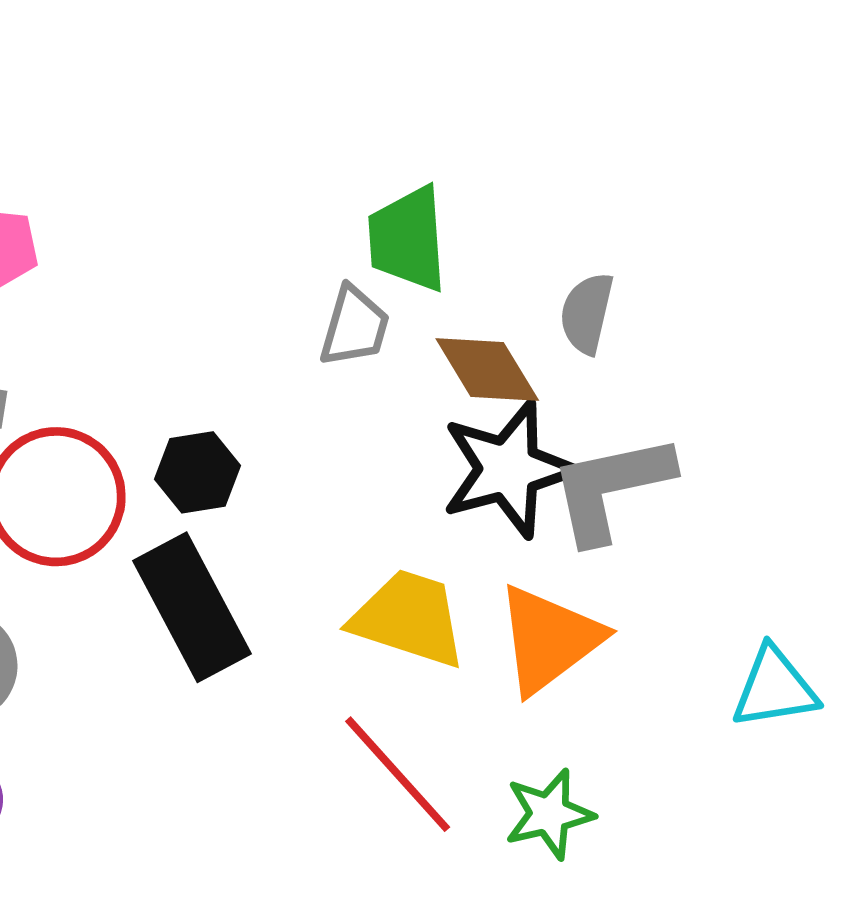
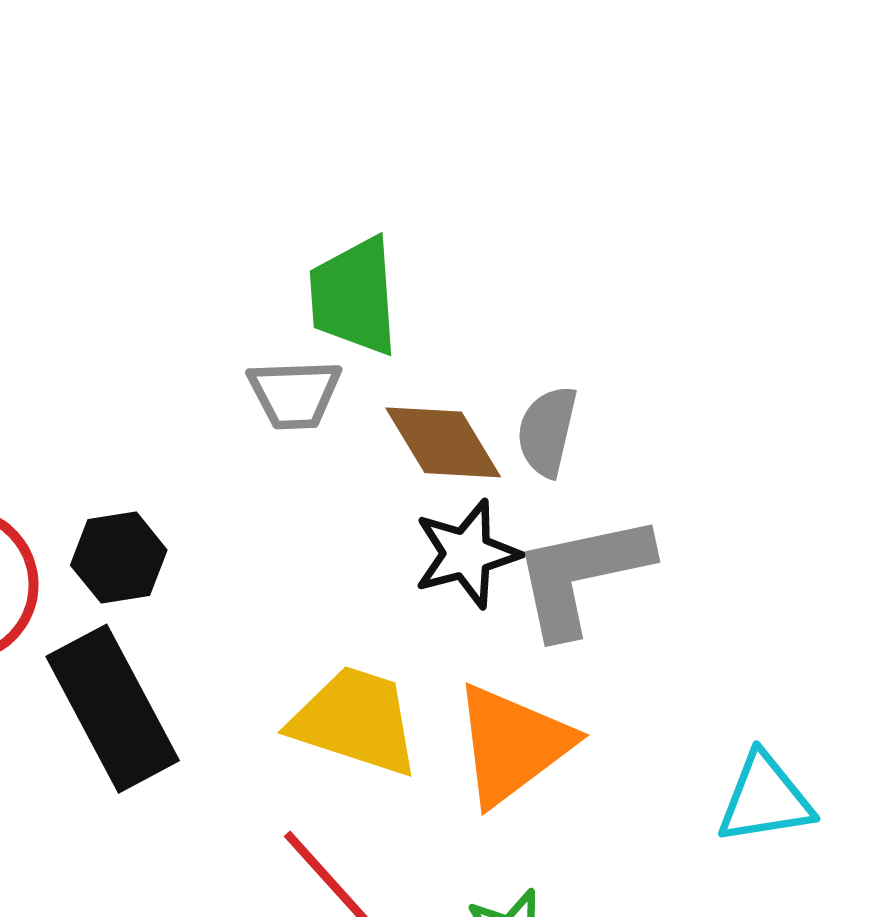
gray semicircle: (587, 313) -> (547, 431), moved
gray trapezoid: (355, 326) -> (295, 394), turned 72
black star: (508, 469) -> (467, 554), size x0.7

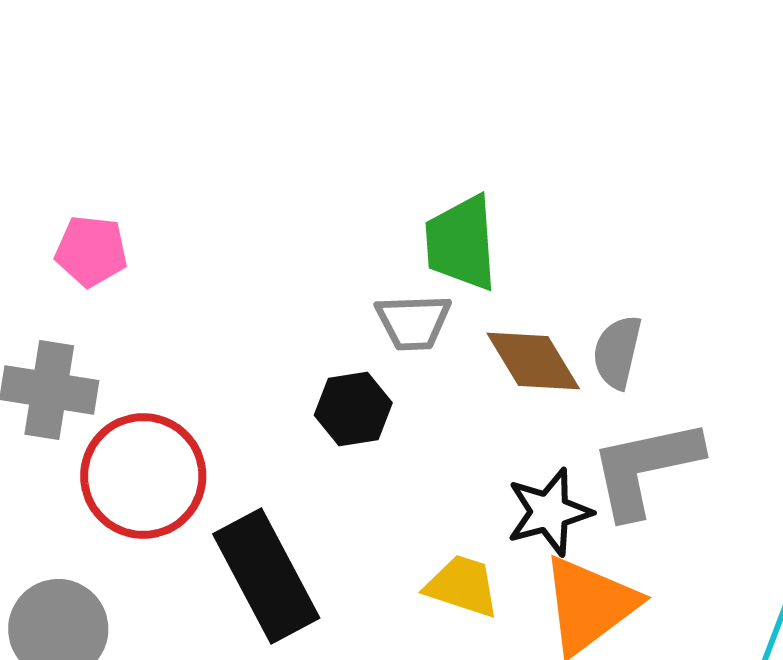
black star: (467, 554) -> (549, 512), moved
black hexagon: (119, 558) -> (353, 409), moved
yellow trapezoid: (355, 721) -> (462, 586), size x0.7

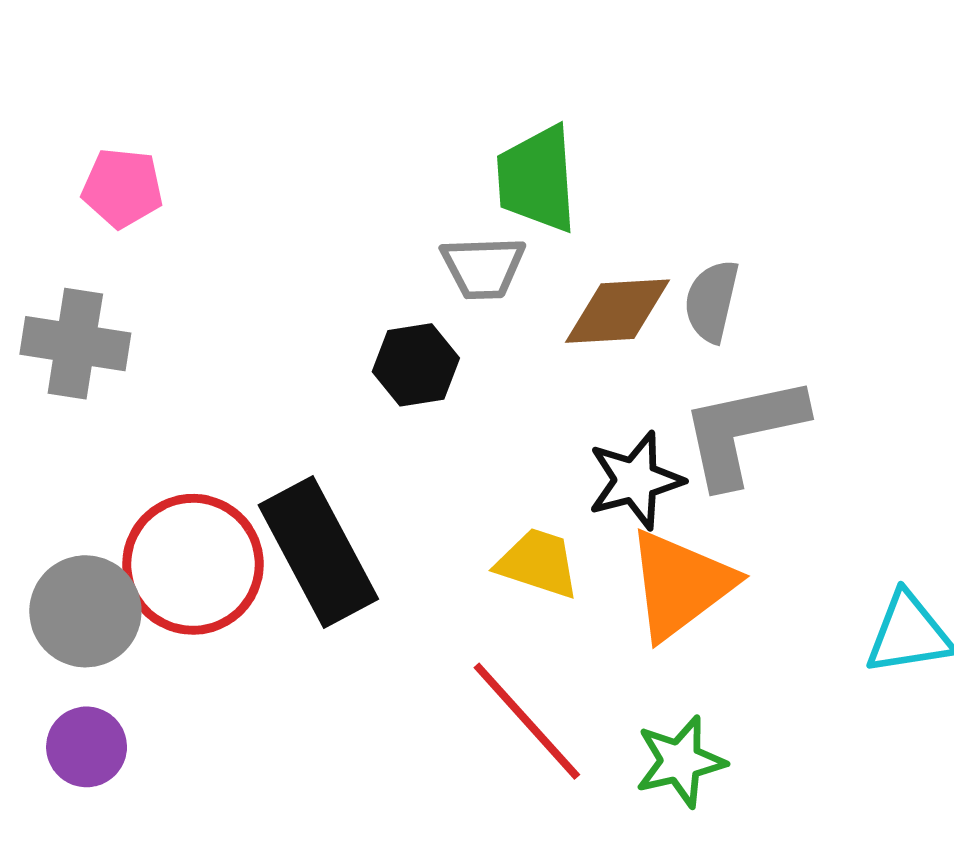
brown diamond: (533, 361) -> (618, 311), turned -62
red circle: (143, 476) -> (193, 564), moved

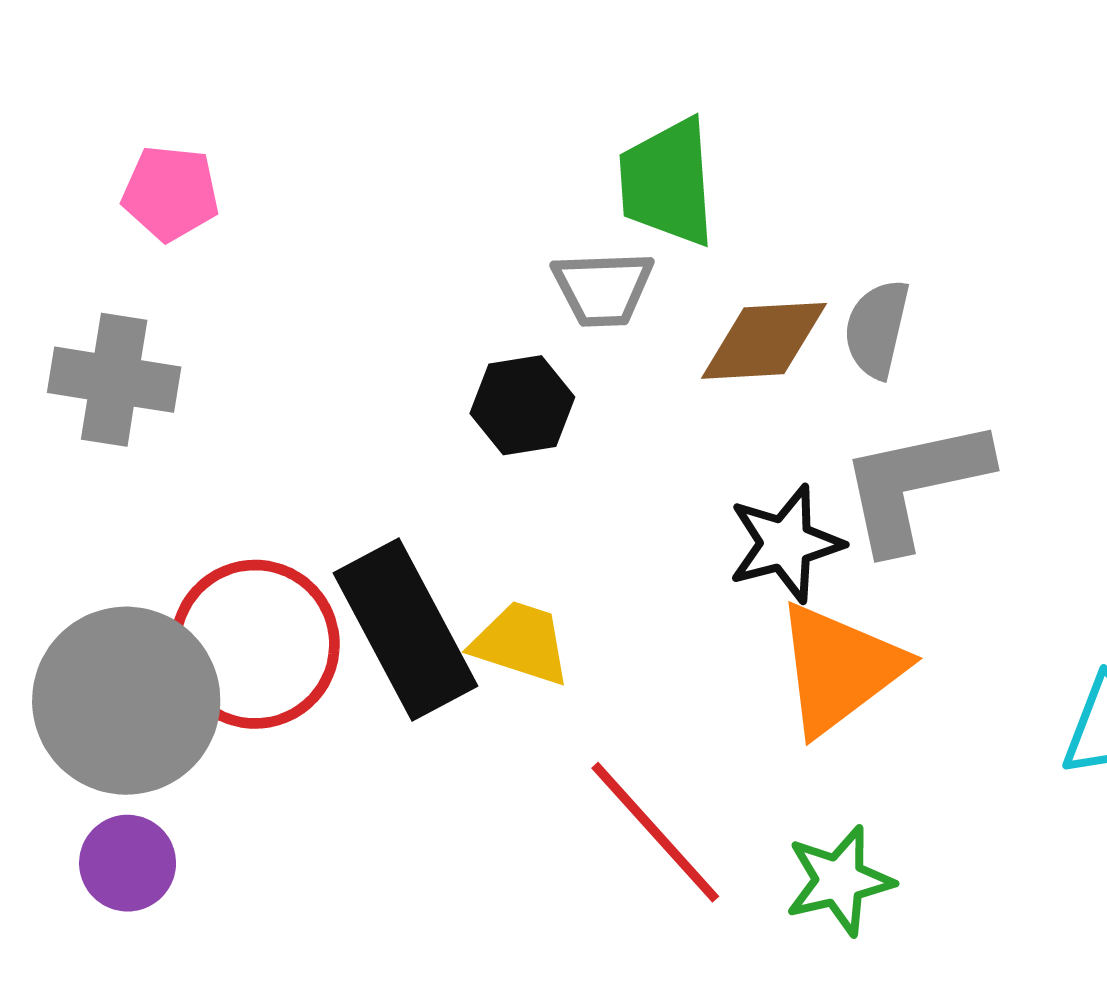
yellow trapezoid: (538, 563) -> (521, 643), moved
gray circle: (85, 611) -> (126, 701), size x1.4

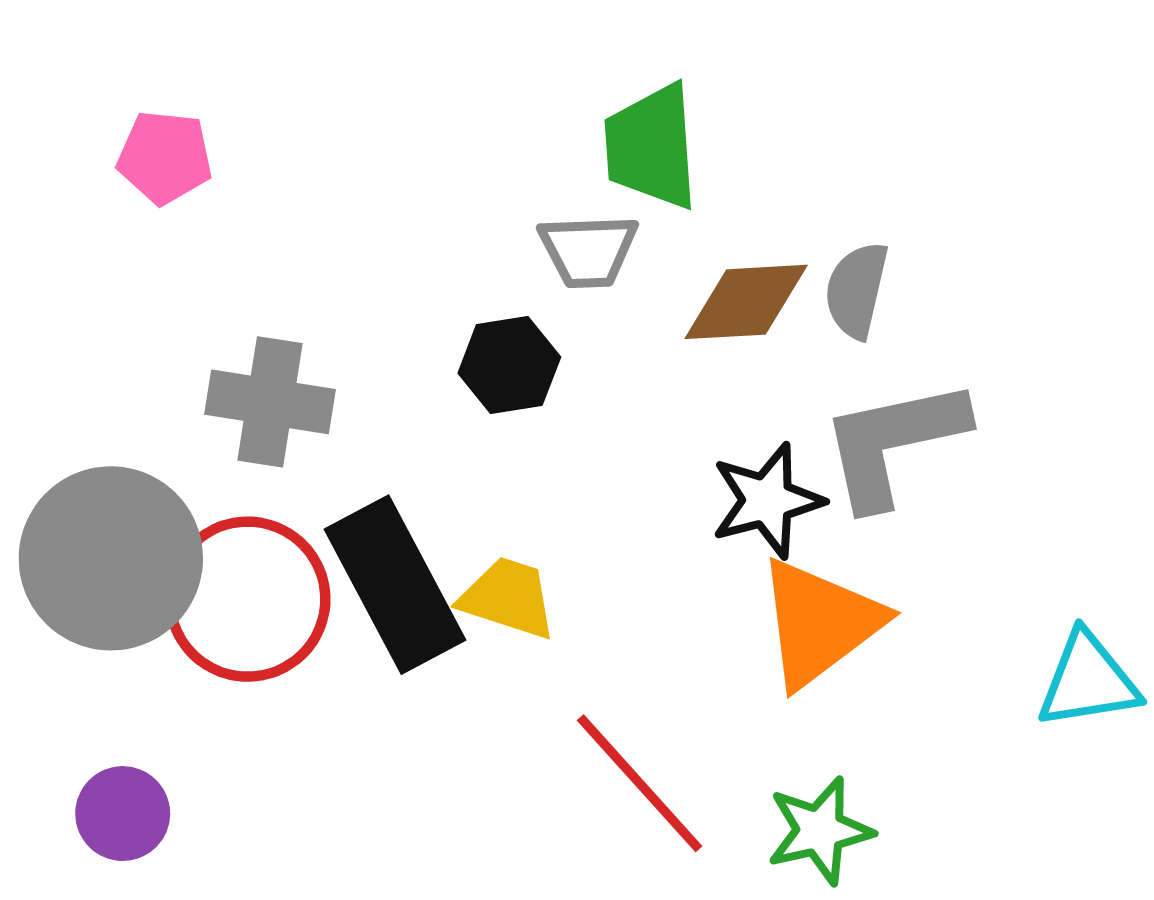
gray cross: (114, 380) -> (270, 402), moved
gray circle: (126, 701) -> (111, 558), moved

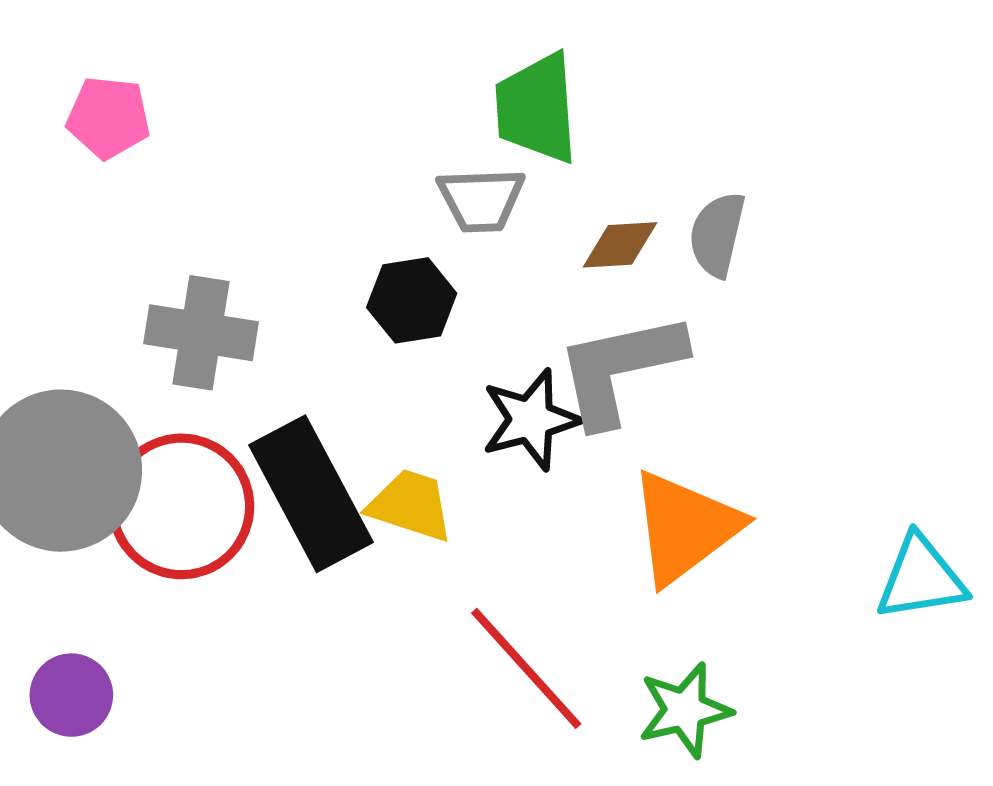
brown diamond: (746, 302) -> (620, 245), size x0.7
gray L-shape: (893, 443) -> (620, 369), moved
black star: (767, 501) -> (531, 420), moved

